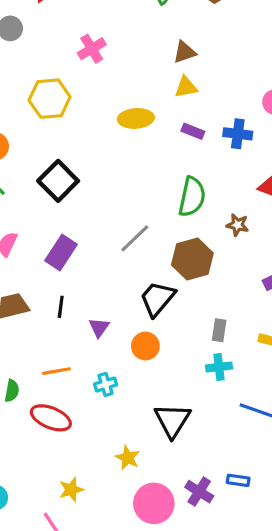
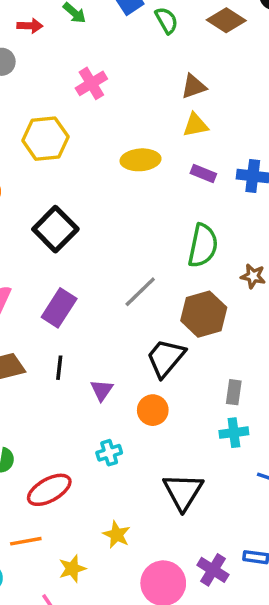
orange line: (56, 371) -> (26, 541), moved
red ellipse: (51, 418) -> (49, 490), turned -51
yellow star: (128, 458) -> (117, 535), moved

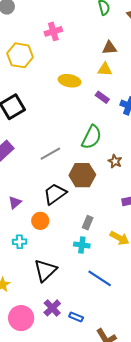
cyan cross: (109, 453) -> (20, 242), moved
purple cross: (213, 570) -> (52, 308), moved

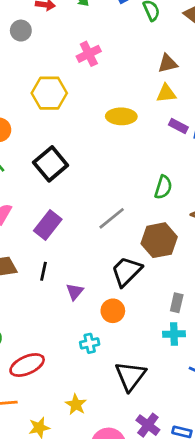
purple rectangle: (102, 97) -> (178, 126), moved
green semicircle: (92, 137) -> (163, 187), size x0.7

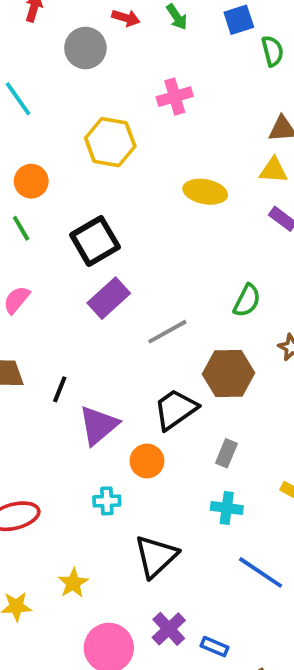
gray circle: (21, 31) -> (85, 48), size x1.4
purple rectangle: (48, 225) -> (109, 298), moved
purple triangle: (75, 292) -> (98, 425), size x1.6
gray rectangle: (177, 303) -> (226, 453), moved

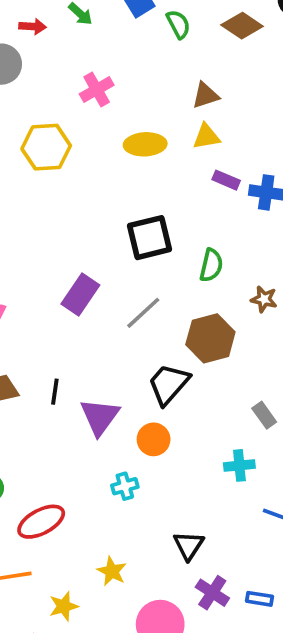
yellow ellipse: (205, 192) -> (145, 144), moved
black square: (95, 241) -> (149, 238), moved, turned 30
gray rectangle: (226, 453) -> (264, 415), moved, turned -45
black triangle: (156, 556) -> (189, 546), moved, size x0.7

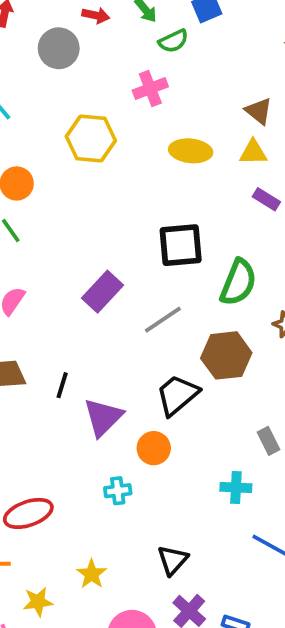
green semicircle: (178, 24) -> (173, 41), moved, turned 84
brown triangle: (206, 95) -> (259, 111), turned 48
green semicircle: (211, 265) -> (238, 282), size x1.4

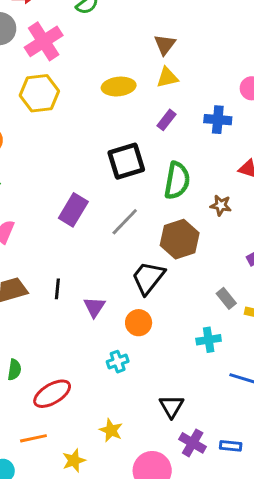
pink cross: (150, 88) -> (44, 41), moved, size x1.4
brown triangle: (259, 111) -> (165, 45), turned 40
purple rectangle: (266, 199) -> (167, 120), moved, turned -72
purple triangle: (103, 417) -> (94, 307), size x0.7

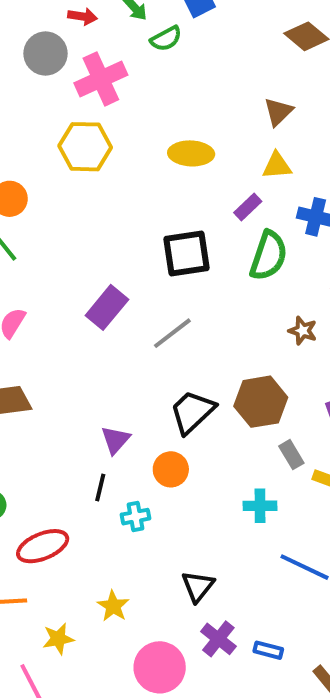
brown triangle: (165, 45) -> (278, 112), moved
yellow triangle: (167, 77) -> (277, 166), moved
green semicircle: (177, 181) -> (269, 256), moved
brown hexagon: (180, 239) -> (261, 402), moved
black line: (57, 289) -> (100, 488), moved

